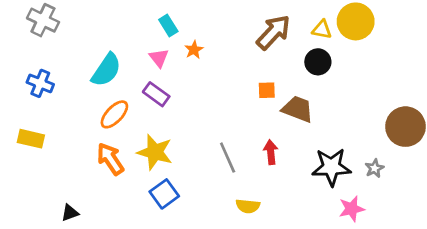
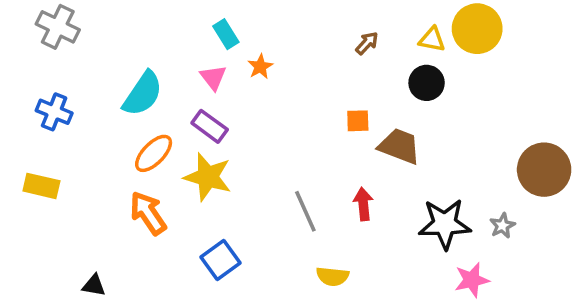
brown arrow: (273, 32) -> (367, 43), size x0.5
yellow star: (155, 152) -> (208, 177), moved
black triangle: (70, 213) -> (94, 285), turned 30

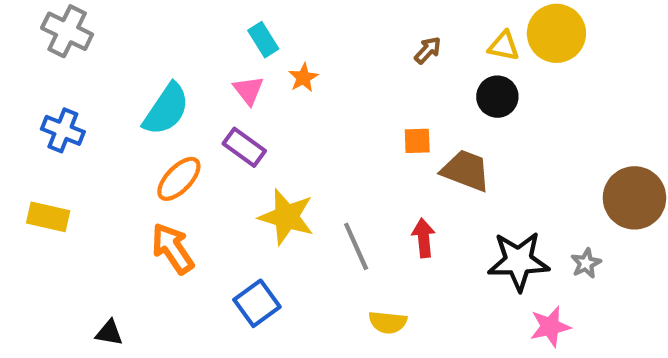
yellow star: (208, 177) -> (286, 217), moved

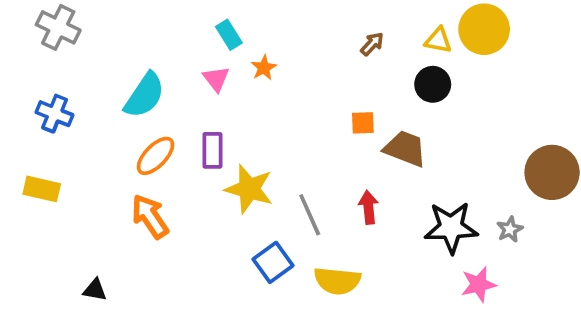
purple rectangle: (244, 147) -> (212, 150), moved, turned 54
blue square: (257, 303) -> (273, 262), moved
yellow semicircle: (388, 322) -> (337, 281), size x1.4

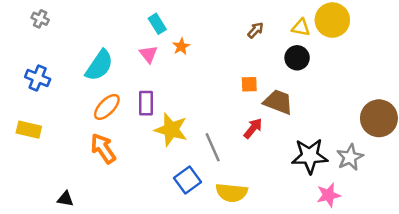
gray cross: (58, 27) -> (40, 19), size x0.6
red arrow: (368, 207) -> (253, 128), moved, turned 45
gray star: (510, 229) -> (350, 157), size x1.5

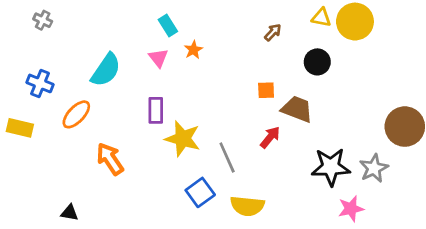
yellow triangle: (301, 28) -> (321, 18), moved
orange ellipse: (107, 107) -> (76, 114), moved
yellow rectangle: (29, 130) -> (20, 128), moved

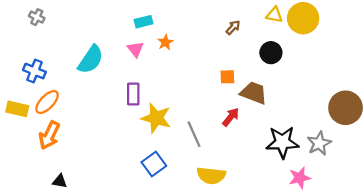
cyan rectangle: (168, 26) -> (143, 22), turned -72
orange ellipse: (76, 114) -> (47, 102), moved
orange arrow: (110, 159) -> (49, 135), moved, turned -120
blue square: (200, 192) -> (154, 164), moved

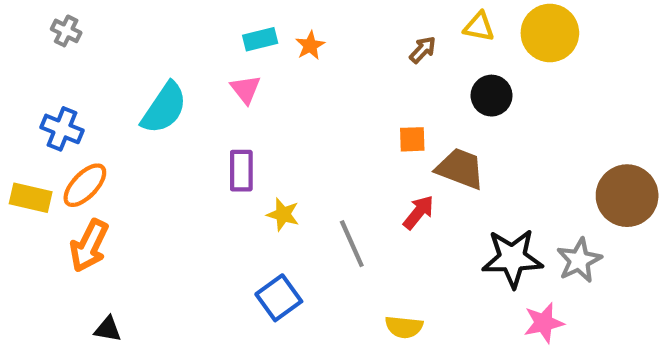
yellow triangle: (274, 15) -> (479, 27), moved
orange star: (165, 42) -> (310, 46), moved
yellow star: (156, 118) -> (283, 214), size x0.6
yellow semicircle: (211, 175) -> (404, 327), moved, size x0.7

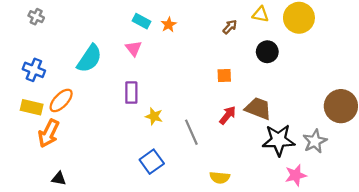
cyan rectangle: (260, 39) -> (142, 21), turned 42
brown trapezoid: (460, 169) -> (258, 108), moved
orange ellipse: (85, 185) -> (61, 100), moved
yellow rectangle: (31, 198) -> (32, 107), moved

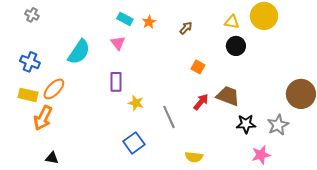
yellow triangle: (260, 14) -> (232, 22), moved
brown arrow: (230, 27) -> (186, 28), moved
orange square: (224, 76) -> (198, 67), turned 32
black star: (279, 140) -> (246, 124), size x0.7

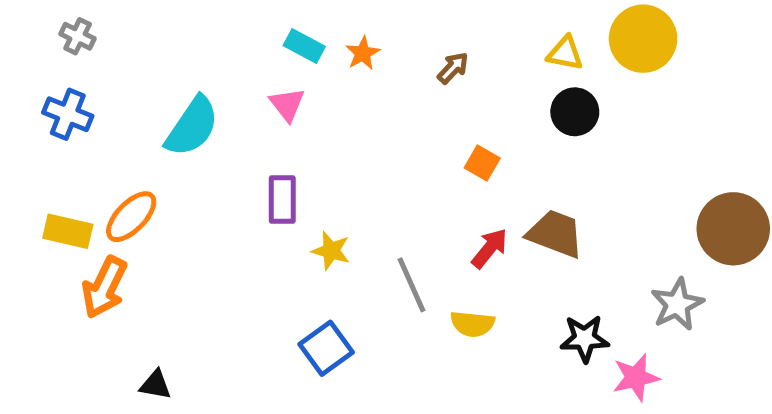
blue cross: (30, 62) -> (68, 114), moved
black star: (246, 124) -> (585, 338), moved
yellow semicircle: (194, 157) -> (472, 324), moved
black triangle: (52, 158) -> (156, 385), moved

